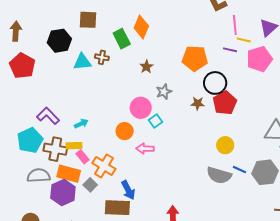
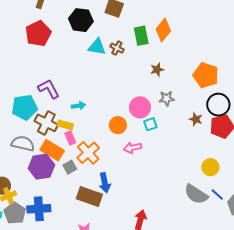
pink arrow: (145, 149) -> (133, 148), turned -30

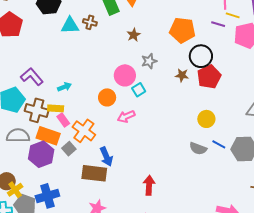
gray semicircle: (196, 194) -> (198, 148), size x0.7

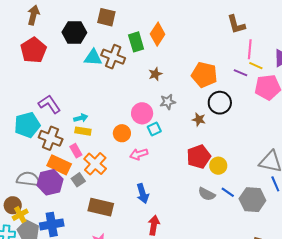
brown cross: (90, 22) -> (113, 57), size x1.6
red pentagon: (209, 77) -> (199, 157), moved
yellow rectangle: (56, 108) -> (83, 131), moved
gray semicircle: (18, 136) -> (28, 179), moved
blue arrow: (106, 157) -> (143, 193), moved

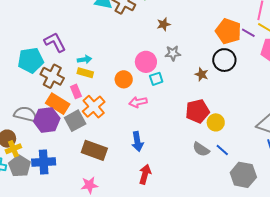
orange pentagon: (204, 75) -> (228, 31), moved
gray square: (78, 180) -> (75, 121), size x1.5
gray hexagon: (252, 200) -> (243, 175), moved

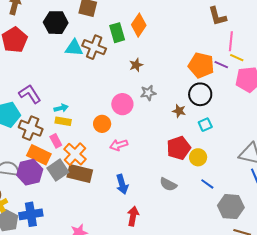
cyan square: (156, 79) -> (205, 125), moved
gray semicircle: (201, 149) -> (168, 184), moved
brown rectangle: (94, 150) -> (80, 173), moved

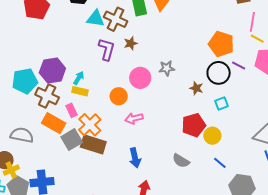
brown star: (136, 65) -> (131, 43), moved
purple line: (221, 65) -> (239, 65), moved
purple L-shape: (30, 94) -> (107, 49), moved, turned 45
cyan arrow: (61, 108) -> (79, 78), turned -48
purple hexagon: (30, 172) -> (52, 70), moved

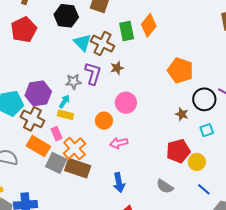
cyan triangle: (95, 19) -> (82, 42), turned 36
orange pentagon: (221, 44) -> (180, 70), moved
gray star: (167, 68) -> (73, 82), moved
gray square: (72, 140) -> (56, 163), turned -35

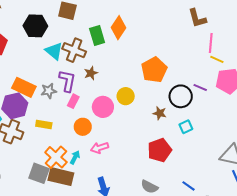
orange pentagon: (180, 70) -> (154, 70), turned 30
cyan arrow: (64, 101) -> (75, 157), moved
pink rectangle: (56, 134) -> (73, 101), moved, turned 56
orange rectangle: (38, 146) -> (24, 87), moved
yellow circle: (197, 162) -> (126, 96), moved

